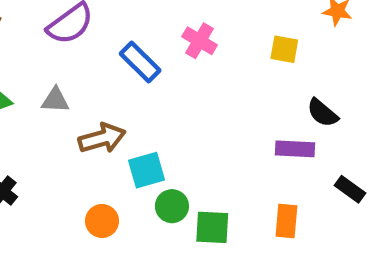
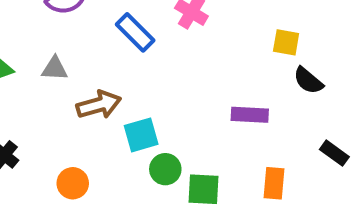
yellow square: (284, 49) -> (286, 42), moved
purple rectangle: (295, 149) -> (250, 115), moved
orange circle: (102, 221) -> (73, 183), moved

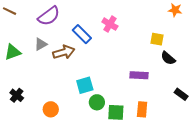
gray triangle: (55, 69) -> (41, 44), moved, turned -32
brown arrow: (99, 105) -> (64, 52), moved
orange rectangle: (274, 183) -> (142, 109), moved

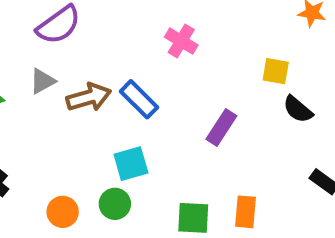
blue rectangle: (82, 34) -> (139, 99), moved
purple rectangle: (139, 75) -> (221, 127), moved, turned -60
green circle: (97, 102) -> (115, 204), moved

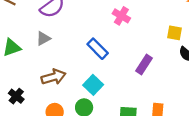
brown arrow: (89, 97) -> (54, 77), moved
cyan square: (131, 164) -> (93, 85), turned -30

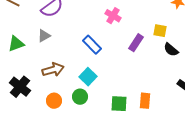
purple rectangle: (144, 65) -> (136, 43), moved
black cross: (16, 96) -> (20, 87), size x1.5

